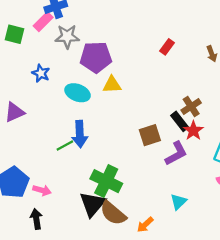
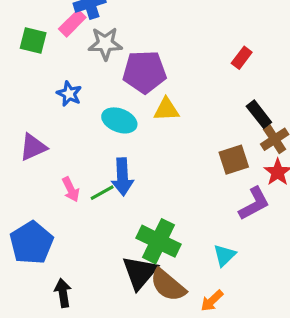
black rectangle: (180, 121) -> (259, 114), moved
brown square: (150, 135) -> (234, 160), moved
pink arrow: (42, 190) -> (71, 189), moved, turned 48
cyan triangle: (178, 202) -> (224, 255), moved

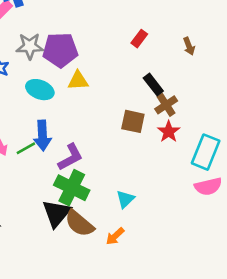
gray star: (105, 44) -> (30, 46), moved
brown square: (234, 160) -> (133, 121), turned 30
purple L-shape: (254, 204) -> (70, 157), moved

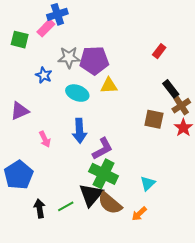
green line: (26, 148) -> (66, 206), moved

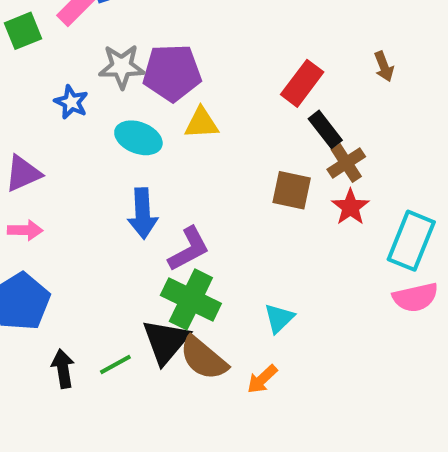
green square: (20, 40) -> (23, 31), turned -36
red rectangle: (159, 51) -> (302, 83), moved, size x1.5
pink arrow: (45, 139) -> (25, 230), moved, turned -63

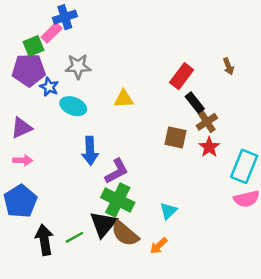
green square: (23, 31) -> (34, 46), moved
purple pentagon: (172, 73) -> (29, 70), moved
cyan ellipse: (138, 138) -> (73, 106), moved
black arrow: (63, 369) -> (44, 240), size x1.4

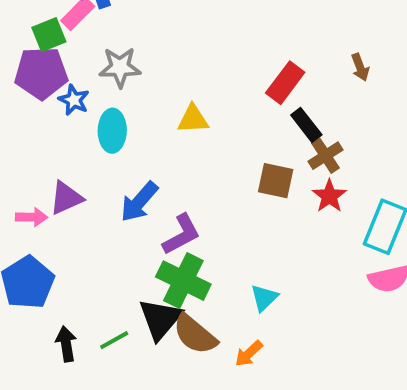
cyan ellipse: (73, 106) -> (112, 131), turned 70
purple triangle: (21, 128) -> (66, 198), moved
blue arrow: (90, 151) -> (139, 202), turned 44
black arrow: (44, 240) -> (66, 344), size x0.7

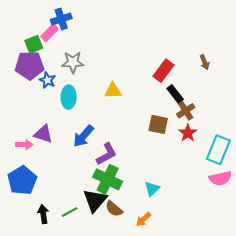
purple triangle: (66, 198) -> (43, 134), turned 42
brown semicircle: (195, 334) -> (114, 209), size x0.7

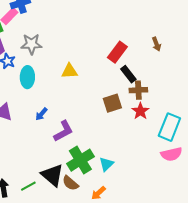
brown cross: (186, 111) -> (138, 90), turned 30
brown square: (158, 124) -> (112, 103), turned -30
blue arrow: (83, 136) -> (41, 114), size x0.6
green cross: (108, 179) -> (80, 160), moved, turned 32
black triangle: (95, 200) -> (52, 175), turned -30

